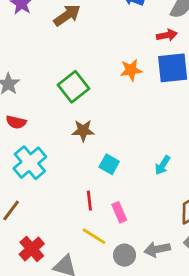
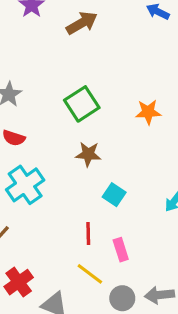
orange star: (131, 70) -> (148, 112), moved

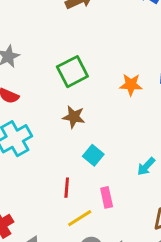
pink rectangle: (121, 250) -> (107, 197), moved
yellow line: (90, 274) -> (80, 218), moved, turned -75

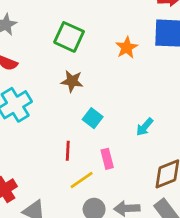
green square: (72, 72) -> (69, 37), turned -36
orange star: (131, 85) -> (127, 48), turned -30

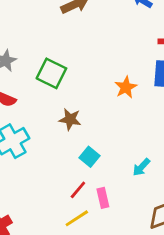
green square: (69, 37) -> (51, 73), moved
red line: (68, 151) -> (78, 190), moved, turned 36

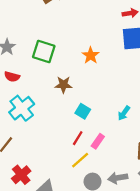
orange star: (126, 87) -> (91, 55), moved
pink rectangle: (103, 198) -> (98, 141), turned 56

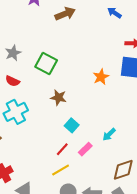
orange star: (91, 55) -> (101, 77), moved
pink rectangle: (98, 141) -> (85, 149), moved

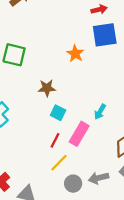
brown star: (58, 98) -> (47, 88), moved
pink rectangle: (85, 149) -> (79, 134), size x1.5

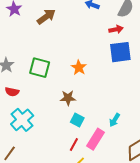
orange star: (75, 54) -> (79, 68), moved

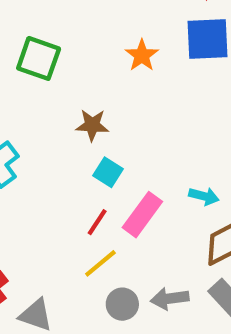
orange star: (79, 68) -> (142, 55), moved
cyan arrow: (115, 120) -> (204, 196), moved, turned -112

